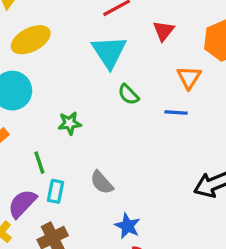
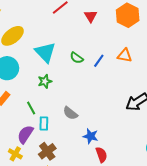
cyan triangle: (109, 52) -> (45, 52), moved
orange triangle: (189, 78) -> (125, 55), moved, turned -42
blue line: (176, 112) -> (99, 61), moved, turned -48

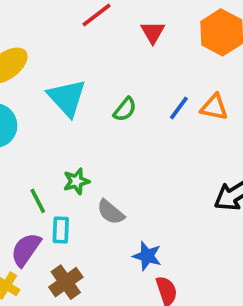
green semicircle: (77, 58) -> (125, 109), turned -88
blue line: (99, 61) -> (179, 108), moved
green star: (45, 81) -> (76, 181), moved

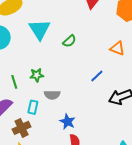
blue line: (179, 108) -> (97, 76), moved
gray semicircle: (111, 212) -> (52, 95), turned -49
cyan rectangle: (61, 230) -> (33, 107), moved

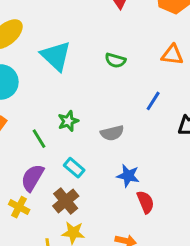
green semicircle: (69, 41) -> (115, 60), moved, turned 72
gray semicircle: (52, 95) -> (112, 133), moved
cyan rectangle: (33, 107) -> (74, 168), turned -48

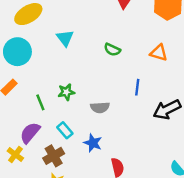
cyan triangle: (56, 56) -> (65, 38), size x0.7
blue line: (153, 101) -> (137, 87), turned -35
blue star: (128, 176) -> (93, 143), moved

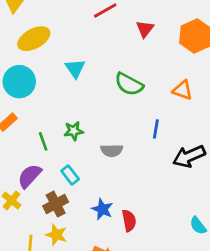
green semicircle: (112, 50) -> (129, 84), size x1.5
blue star: (93, 143) -> (102, 209), moved

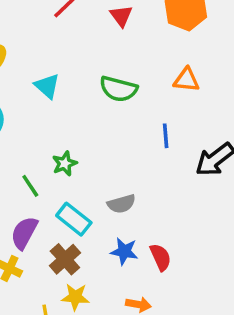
gray semicircle: (112, 150) -> (121, 204), moved
cyan rectangle: (70, 175) -> (74, 219), size x1.4

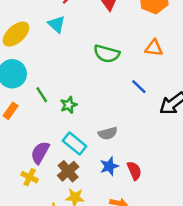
cyan triangle: (47, 86) -> (56, 24), moved
blue line: (166, 136) -> (139, 87), turned -42
green line: (30, 186) -> (42, 95), moved
blue star: (124, 251) -> (109, 166), turned -30

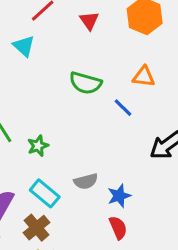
blue line: (139, 87) -> (123, 108), moved
blue star: (109, 166) -> (119, 196), moved

